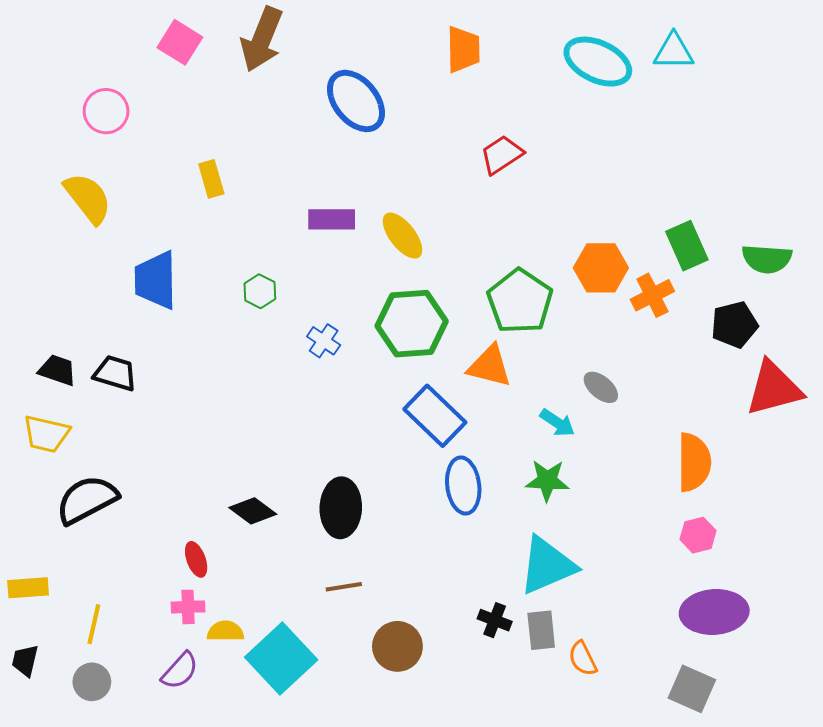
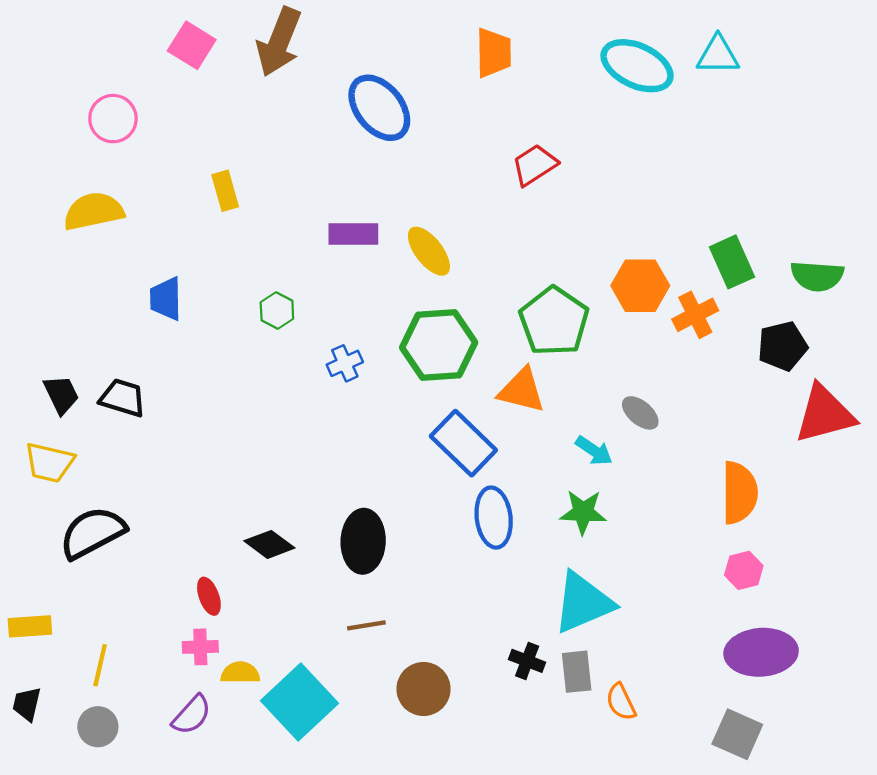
yellow semicircle: (88, 198) -> (94, 211), turned -64
blue trapezoid: (156, 280) -> (166, 299), size x0.7
blue cross: (324, 341) -> (345, 363), turned 32
black trapezoid: (57, 370) -> (61, 395), turned 45

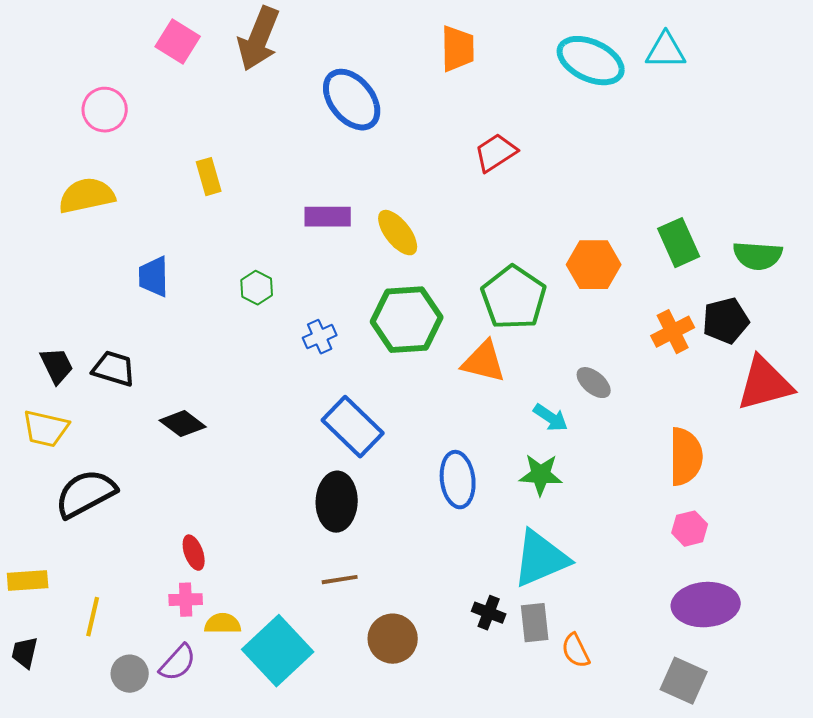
orange cross: (695, 315) -> (673, 332), moved
blue rectangle: (463, 443) -> (353, 427), moved
black diamond: (269, 544) -> (183, 424), moved
gray circle: (98, 727) -> (130, 674), moved

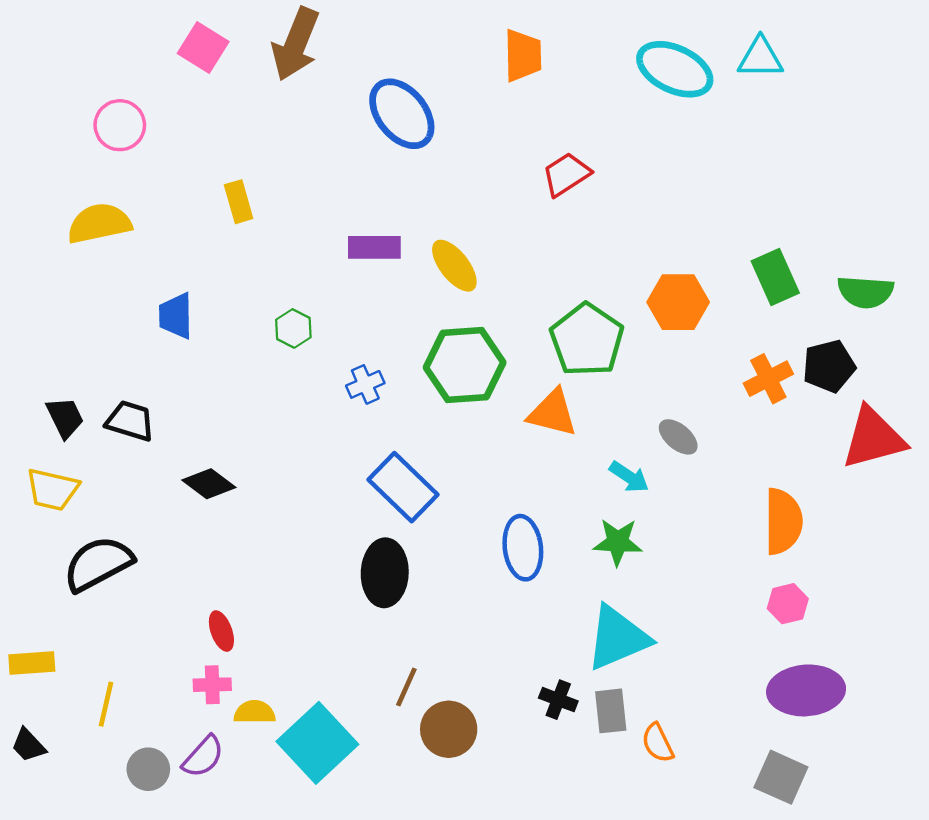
brown line: (340, 580) -> (406, 687), moved, turned -57
black trapezoid: (25, 653) -> (28, 745), turned -56

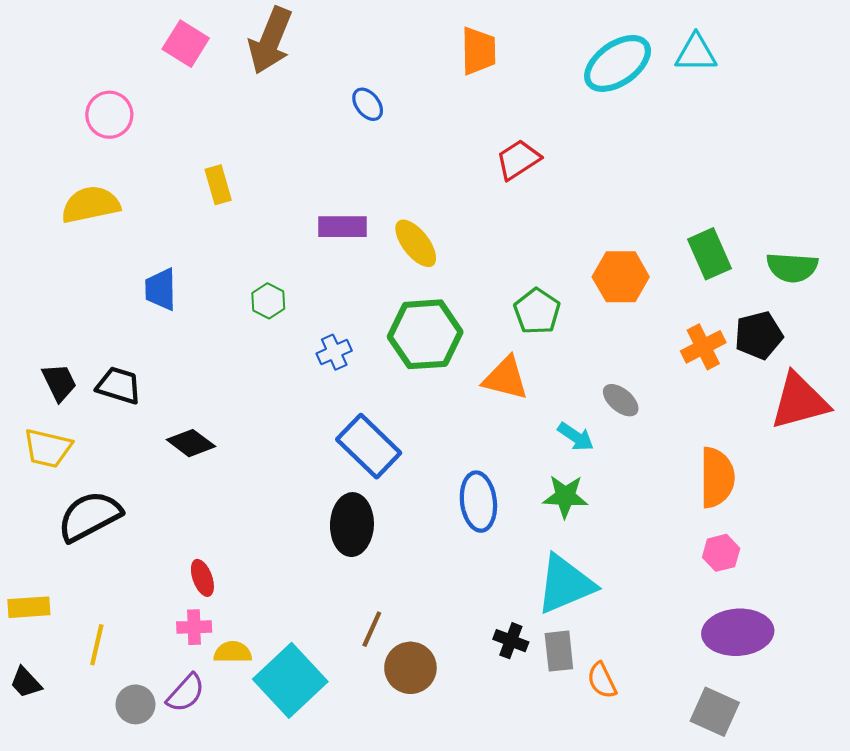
cyan ellipse: (675, 69) -> (618, 63), turned -60
blue ellipse: (402, 114) -> (368, 104), size x0.5
green pentagon: (587, 340) -> (537, 311), size x0.7

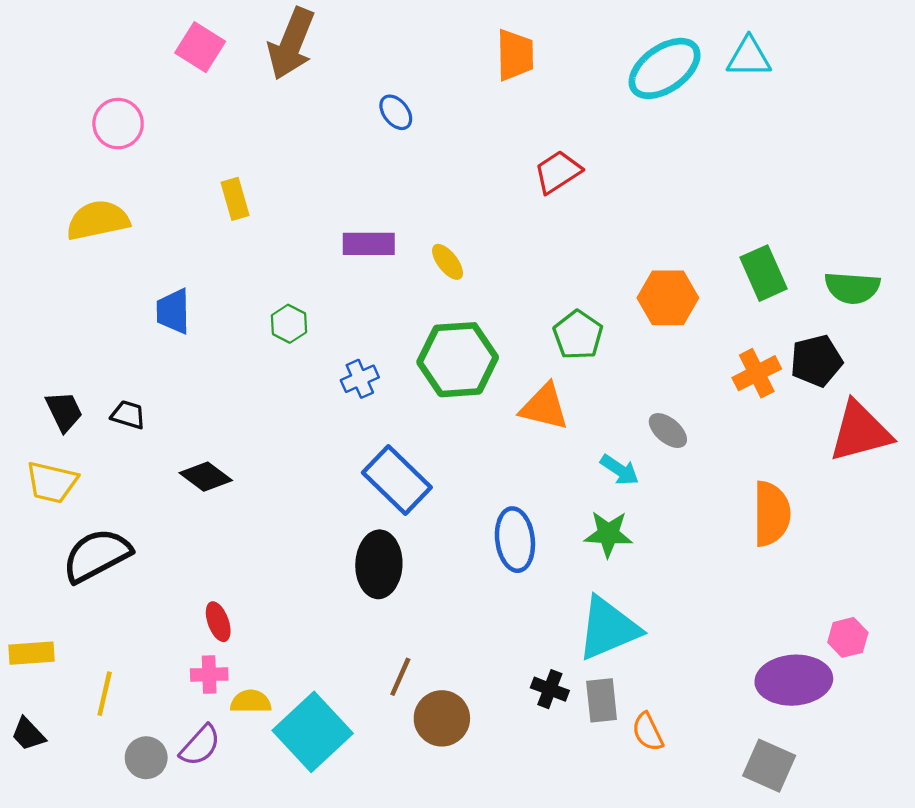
yellow ellipse: (416, 243) -> (448, 262), size x0.7
black trapezoid: (119, 386) -> (128, 415), size x0.7
pink hexagon: (721, 553) -> (848, 637), moved

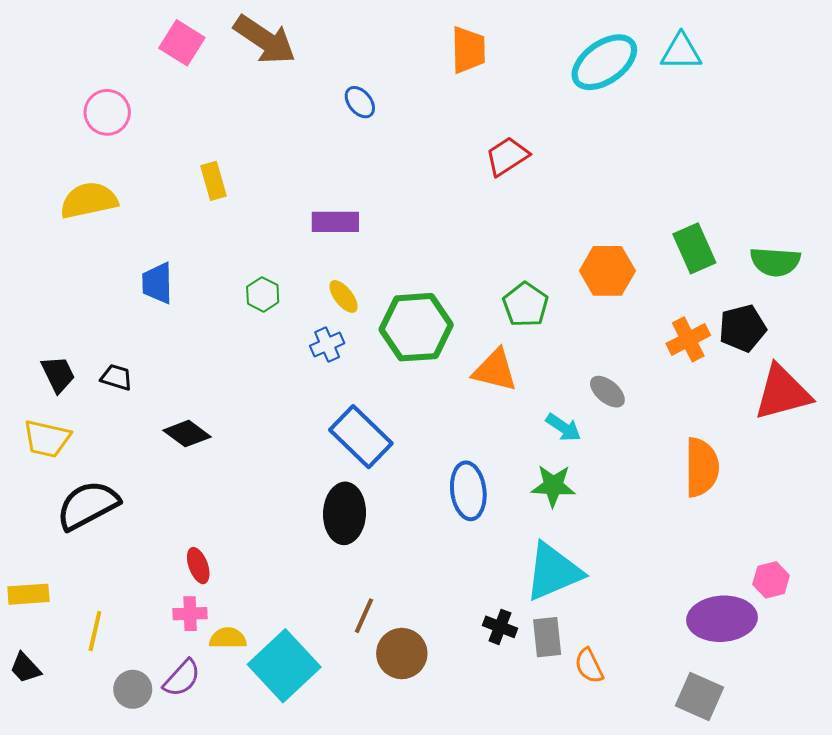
brown arrow: (291, 44) -> (265, 40), turned -78
yellow ellipse: (448, 262) -> (343, 296), moved

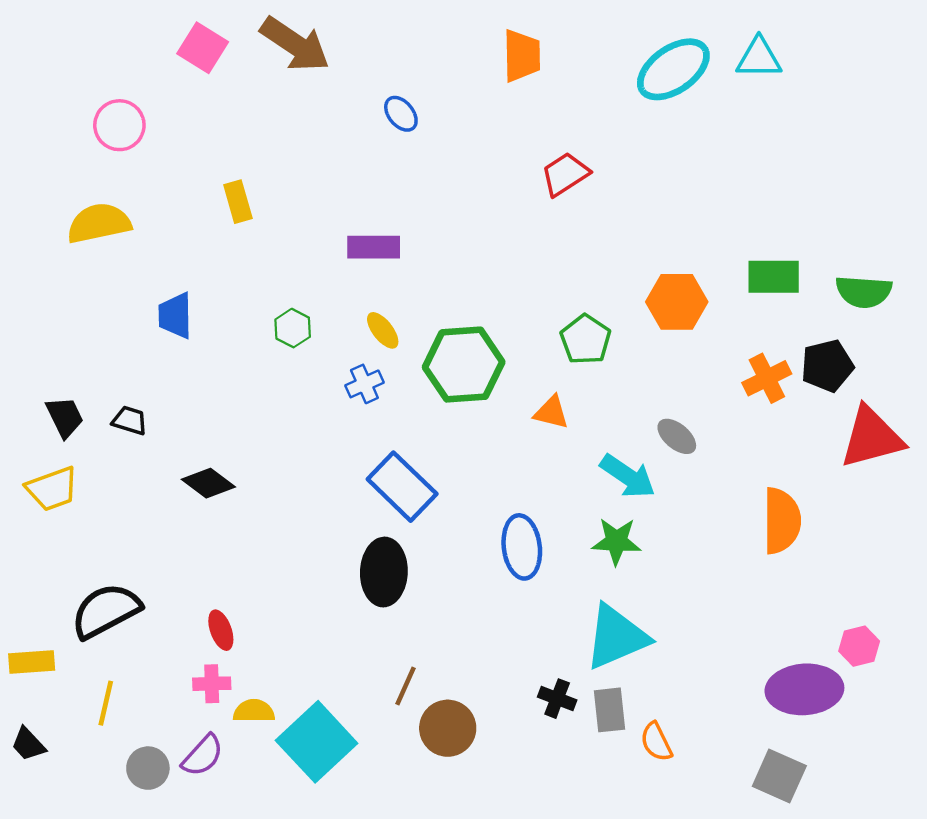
green rectangle: (694, 248) -> (774, 277), turned -66
orange triangle: (495, 370) -> (551, 412), size x0.7
cyan arrow: (563, 427) -> (628, 476), size x1.4
yellow trapezoid: (47, 439) -> (52, 489), turned -33
black semicircle: (88, 505) -> (106, 611), moved

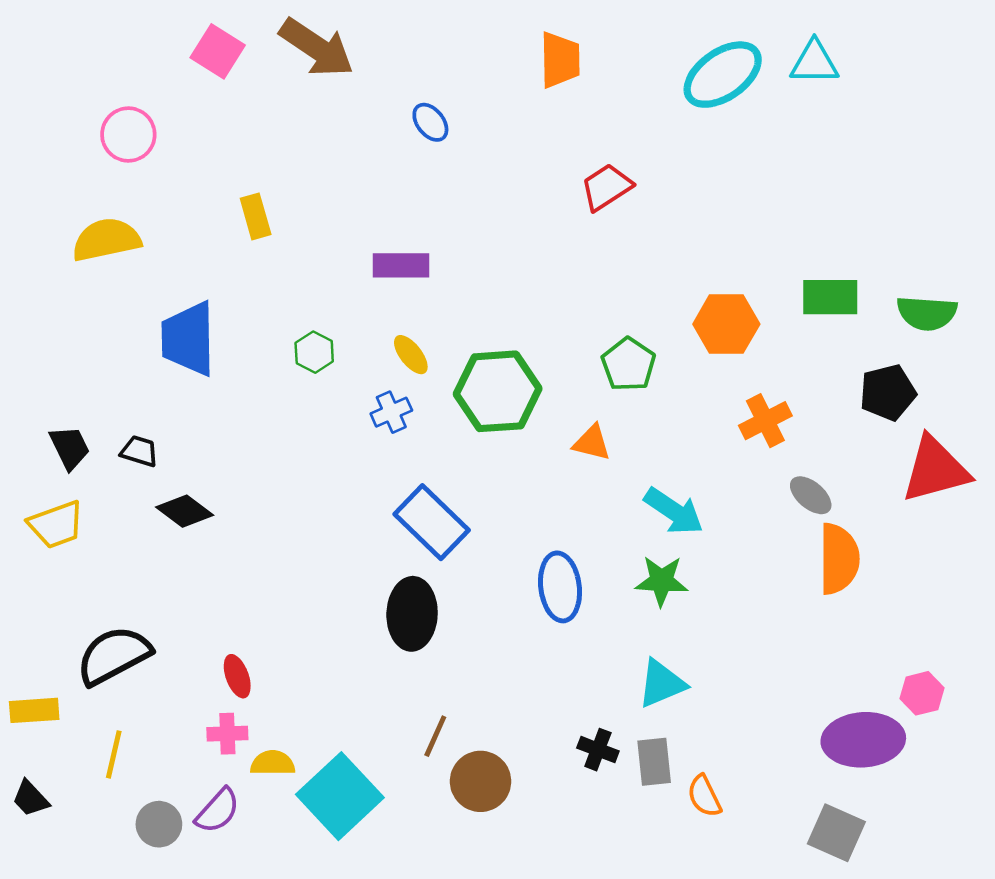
blue trapezoid: (175, 316) -> (188, 339), size x1.5
orange cross: (767, 378) -> (765, 421), moved
gray ellipse: (677, 436) -> (811, 495), moved
black diamond: (208, 483) -> (185, 511), moved
cyan triangle: (616, 637) -> (662, 684), size x0.7

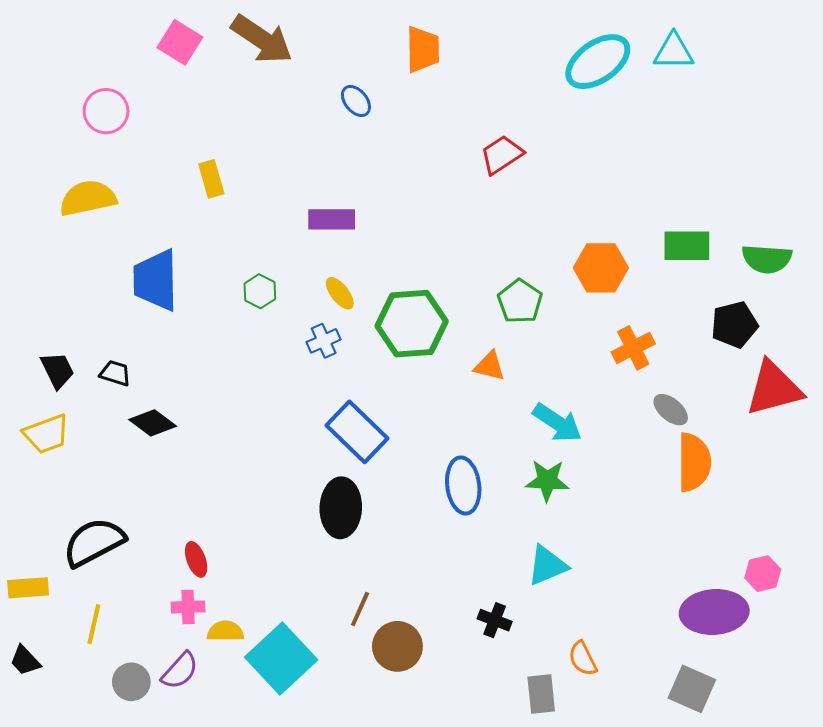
orange trapezoid: (560, 60) -> (423, 49), moved
gray rectangle: (654, 762) -> (541, 694), moved

